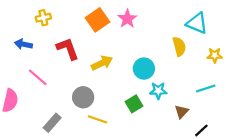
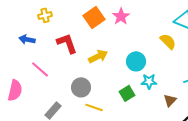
yellow semicircle: (179, 46) -> (168, 41), turned -30

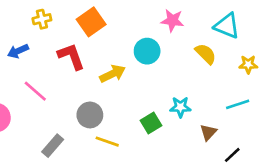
pink star: (121, 16) -> (172, 20), moved, turned -30
orange square: (94, 17) -> (91, 22), moved
blue arrow: (27, 39) -> (18, 51), turned -35
cyan circle: (136, 61) -> (147, 51), moved

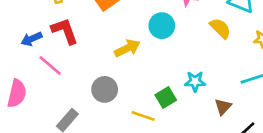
blue arrow: (18, 51) -> (31, 39), moved
red L-shape: (71, 56) -> (65, 31), moved
yellow line: (107, 142) -> (143, 116), moved

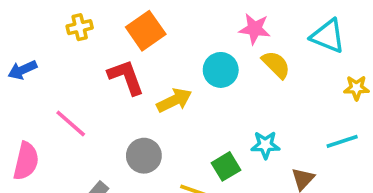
yellow semicircle: (220, 28) -> (276, 65), moved
red L-shape: (65, 31) -> (126, 77), moved
blue arrow: (31, 39) -> (22, 70), moved

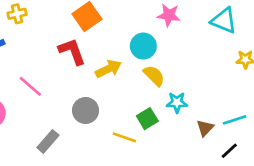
yellow cross: (80, 27) -> (17, 14), moved
yellow semicircle: (276, 65) -> (154, 76), moved
cyan line: (342, 141) -> (235, 120), moved

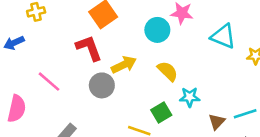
cyan triangle: (224, 21) -> (223, 36), moved
cyan circle: (143, 46) -> (157, 30), moved
gray circle: (86, 111) -> (102, 85), moved

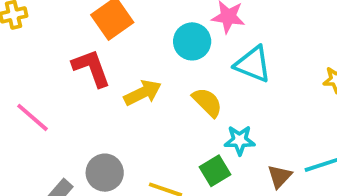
cyan triangle: (223, 36) -> (253, 64), moved
gray circle: (102, 85) -> (105, 173), moved
green square: (161, 113) -> (215, 171), moved

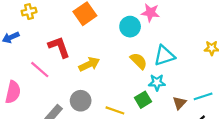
cyan triangle: (253, 64) -> (164, 56), moved, turned -40
red L-shape: (91, 68) -> (59, 47), moved
yellow arrow: (143, 93) -> (89, 64), moved

